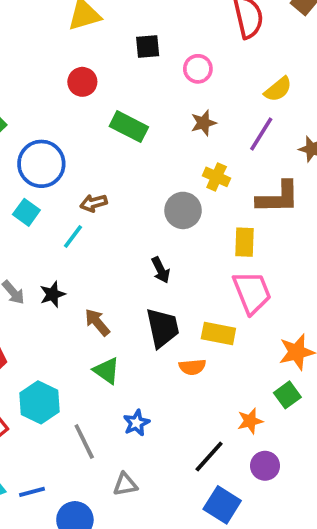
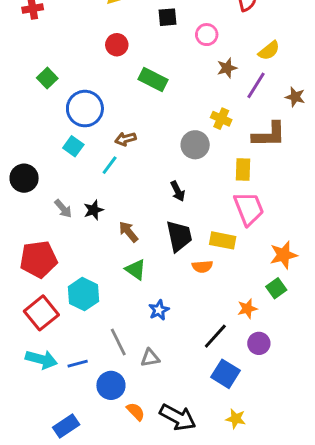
brown star: (204, 123) -> (227, 68), moved
gray line: (84, 442) -> (118, 342), moved

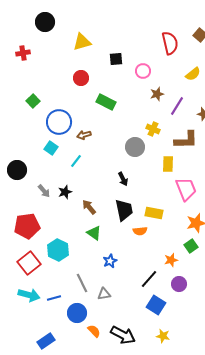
yellow semicircle: (269, 51) -> (193, 74), moved
brown arrow: (125, 139) -> (84, 135), moved
pink trapezoid: (249, 209) -> (186, 189), moved

